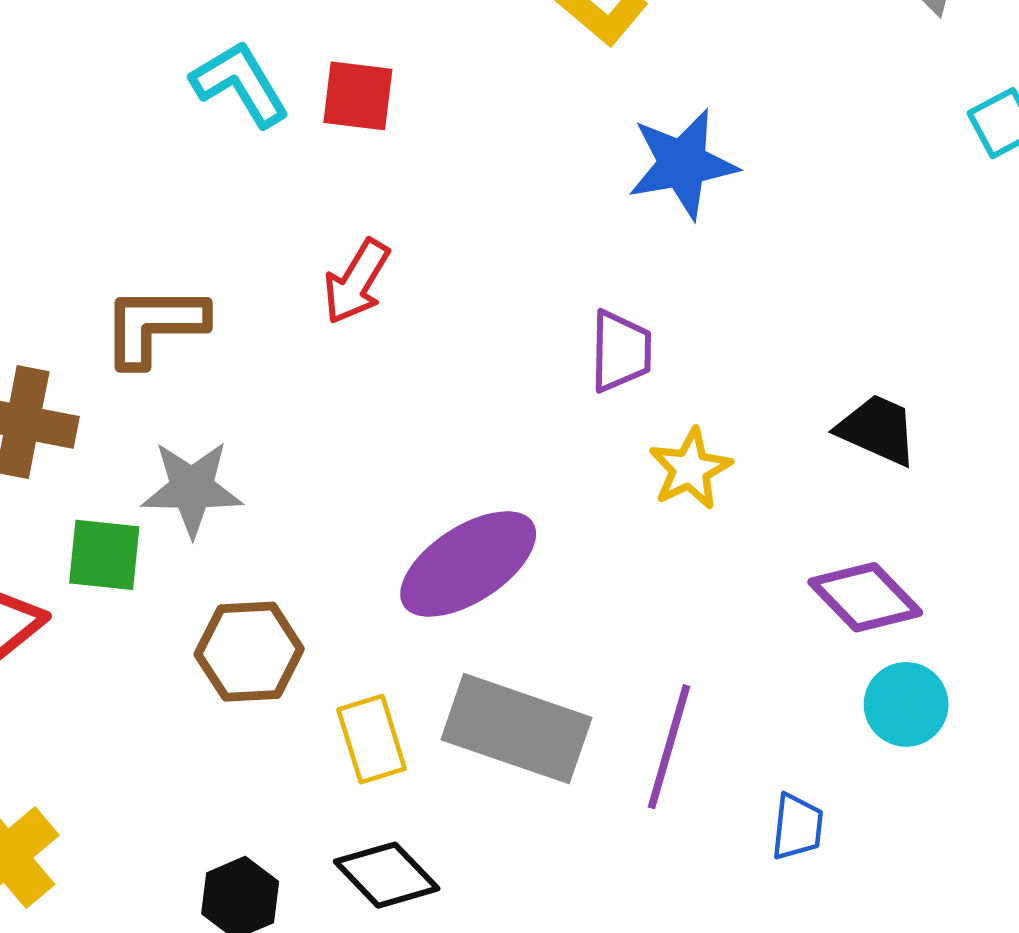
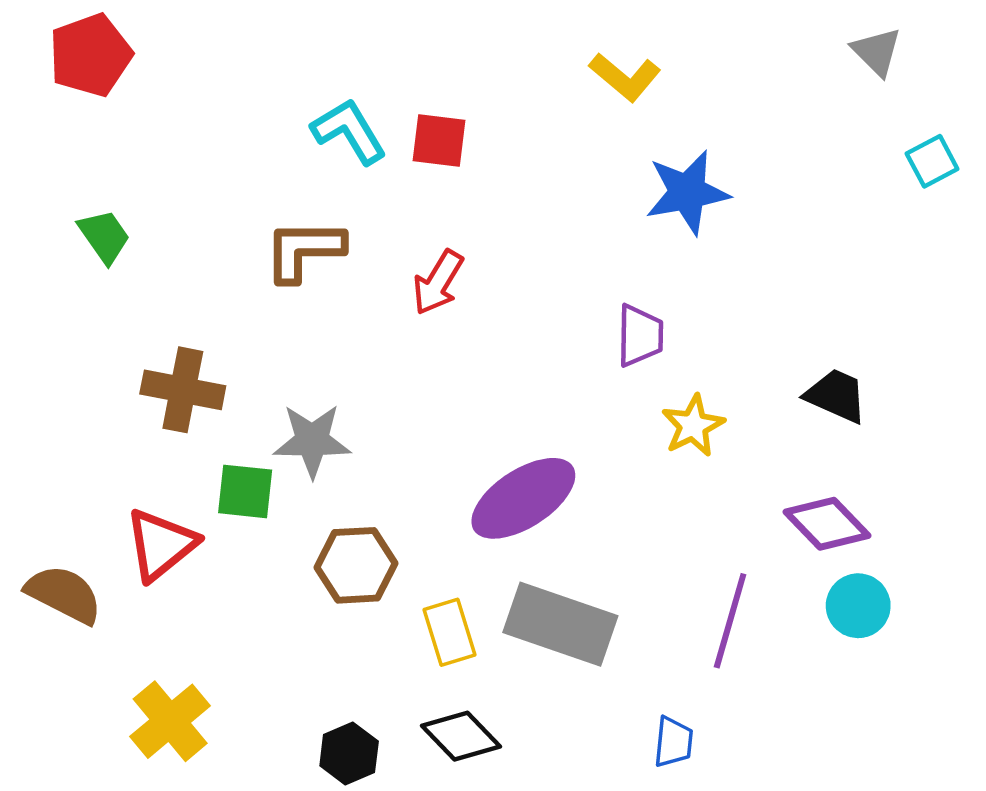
brown L-shape: (154, 325) -> (304, 250), moved
purple line: (669, 747) -> (730, 621), moved
blue trapezoid: (797, 827) -> (673, 742), moved

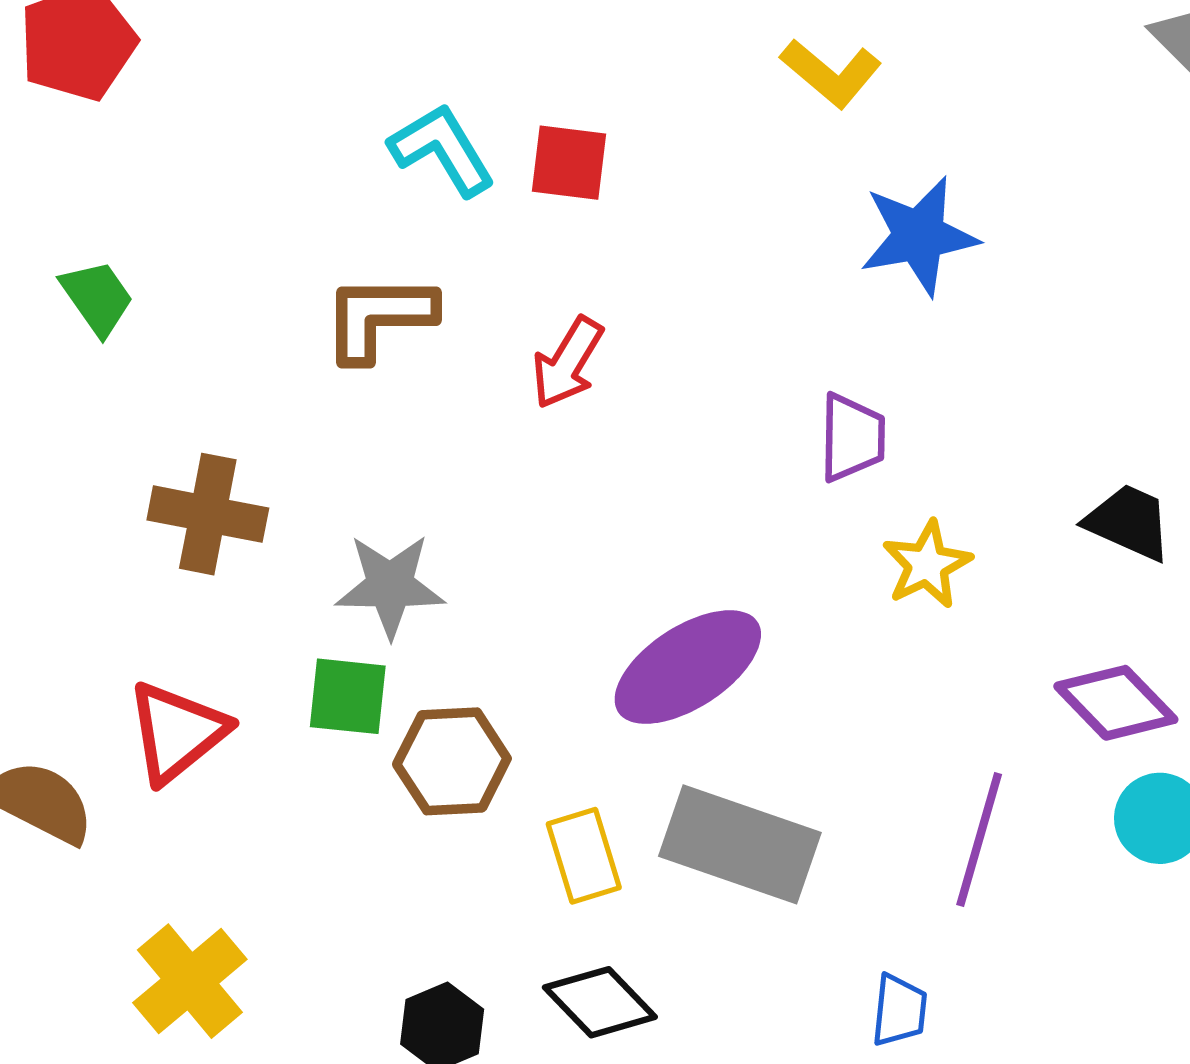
green square: (245, 491) -> (348, 696), moved

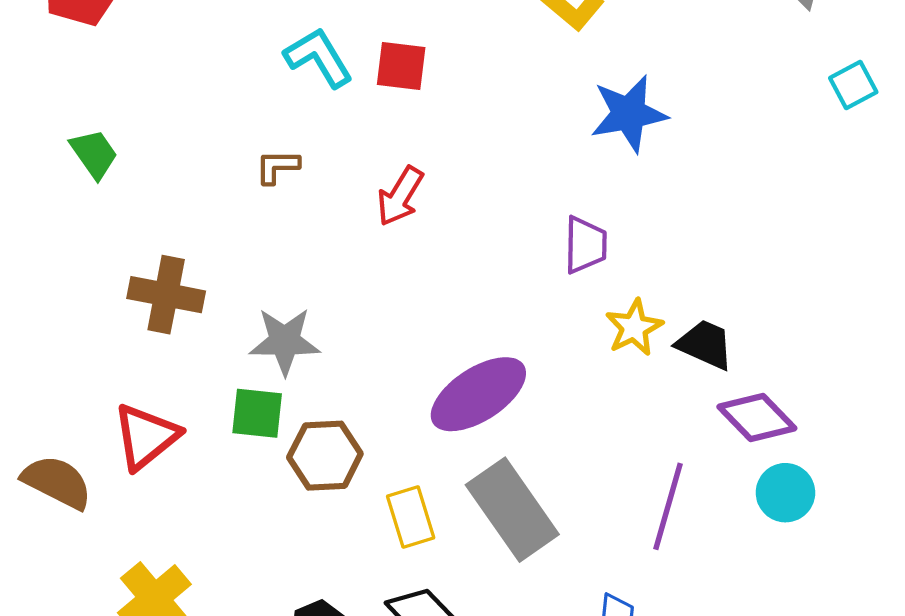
brown L-shape: (379, 317) -> (277, 167), size x0.6
black trapezoid: (1129, 522) -> (705, 344), moved
gray rectangle: (740, 844) -> (512, 510), turned 36

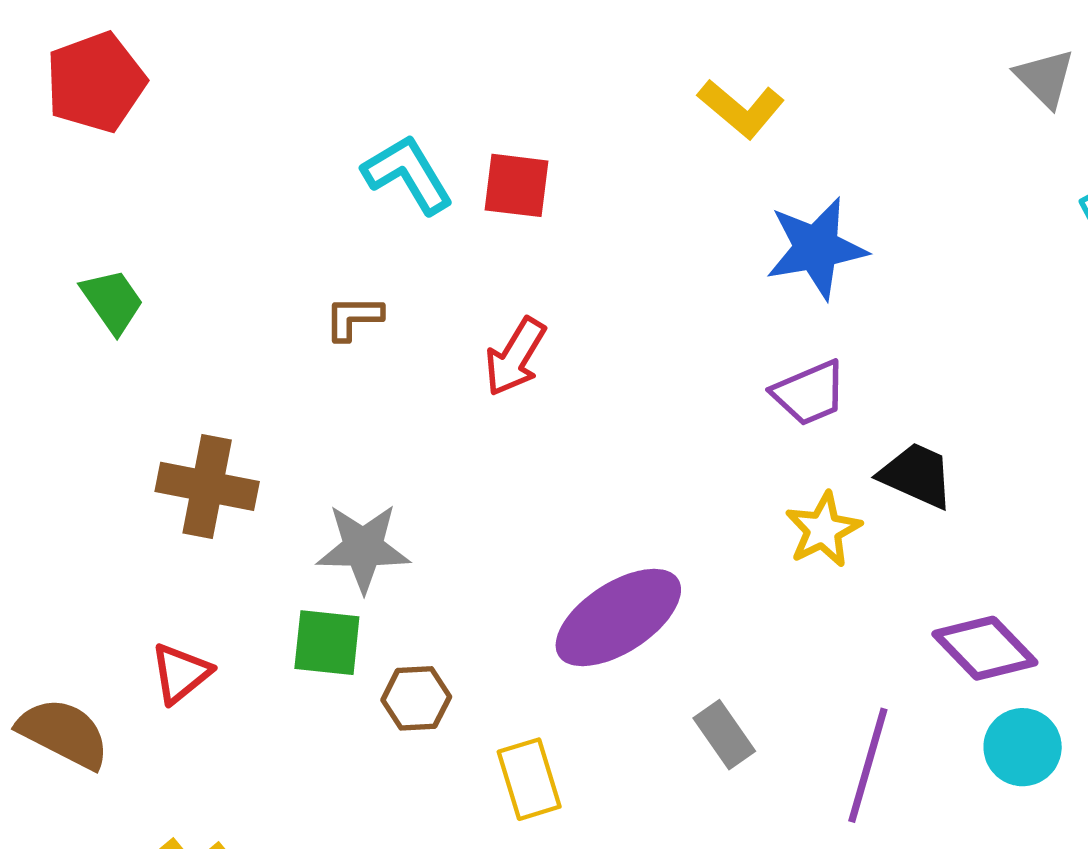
purple trapezoid: (585, 245) -> (809, 393), moved, turned 66
black trapezoid: (705, 344) -> (917, 475), moved
red triangle: (146, 437) -> (181, 673), size x0.7
brown hexagon: (325, 456) -> (416, 698), size x0.7
gray rectangle: (512, 510) -> (724, 735), moved, size x0.5

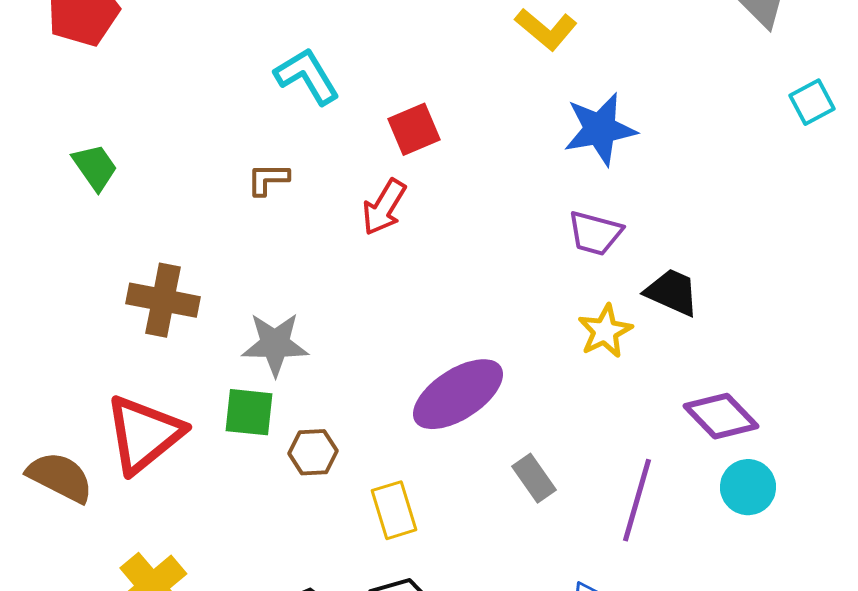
red square: (517, 185) -> (414, 129), moved, turned -30
purple trapezoid: (809, 393) -> (595, 233), turned 38
red triangle: (181, 673) -> (144, 434), size x1.8

